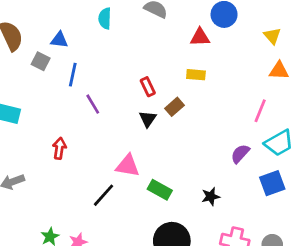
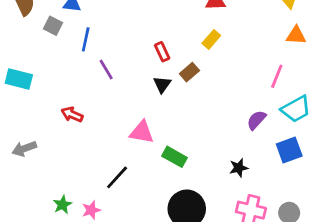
yellow rectangle: (196, 75) -> (211, 39), turned -54
red arrow: (59, 148) -> (72, 115), turned -75
black line: (104, 195) -> (117, 177), moved
black star: (211, 197) -> (239, 168), moved

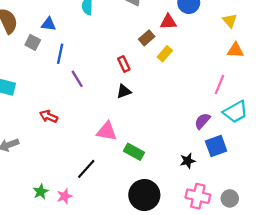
brown rectangle: (189, 72) -> (147, 38), moved
black triangle: (162, 84) -> (124, 91), turned 35
blue square: (289, 150) -> (216, 146), moved

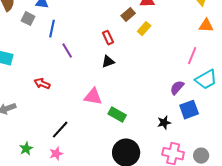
black line: (86, 169) -> (60, 130), moved
green star: (41, 192) -> (26, 149), moved

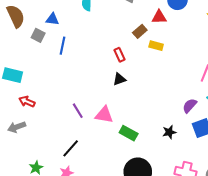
yellow rectangle: (144, 29) -> (156, 46), turned 64
purple line: (67, 51) -> (78, 111), moved
red arrow: (42, 84) -> (27, 102), moved
black star: (164, 123) -> (169, 132), moved

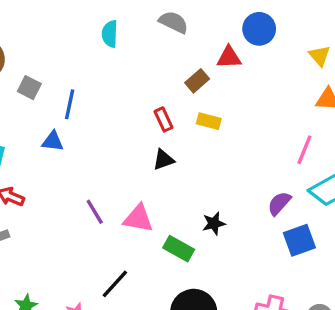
blue triangle: (52, 19) -> (53, 141), moved
yellow rectangle: (156, 46) -> (209, 121), moved
black star: (169, 132) -> (214, 223), moved
black line: (71, 148) -> (115, 284), moved

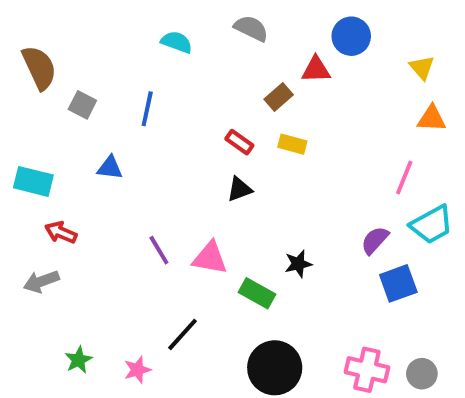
cyan semicircle: (110, 34) -> (177, 42), turned 108
blue line: (70, 104) -> (147, 109), moved
red rectangle: (164, 119) -> (239, 142), turned -30

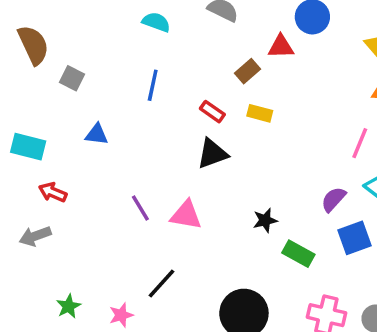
blue line: (147, 109) -> (153, 85), moved
black triangle: (239, 189) -> (212, 154), size x1.4
green rectangle: (257, 293) -> (298, 254), moved

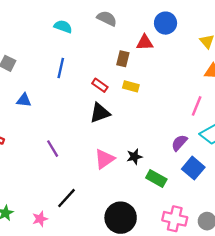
brown rectangle: (247, 71) -> (123, 59), turned -35
pink triangle: (186, 215) -> (104, 159), moved, turned -45
blue square: (355, 238) -> (193, 168), turned -30

